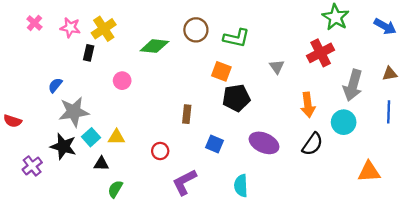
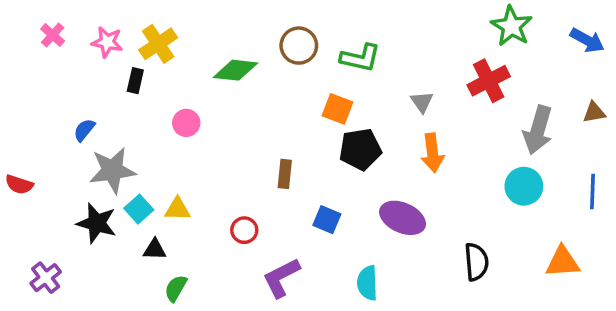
orange arrow: (308, 105) -> (432, 153), moved
blue line: (389, 112) -> (592, 191), moved
black semicircle: (312, 144) -> (476, 262), moved, turned -40
purple cross: (32, 166) -> (46, 278), moved

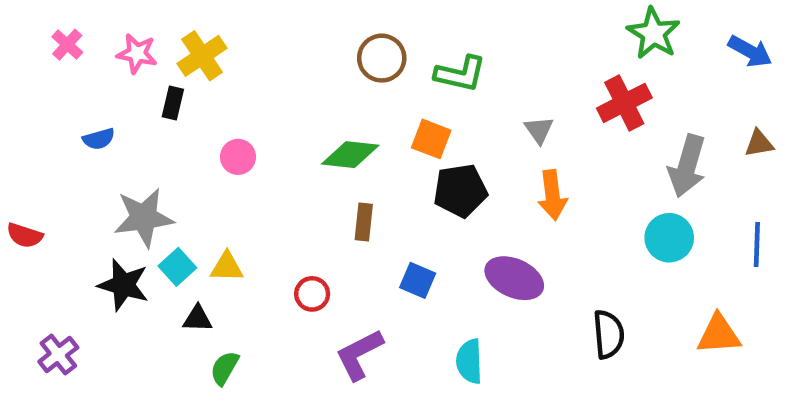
green diamond: (235, 70) -> (350, 155), moved
blue semicircle: (84, 130) -> (99, 139), moved, turned -145

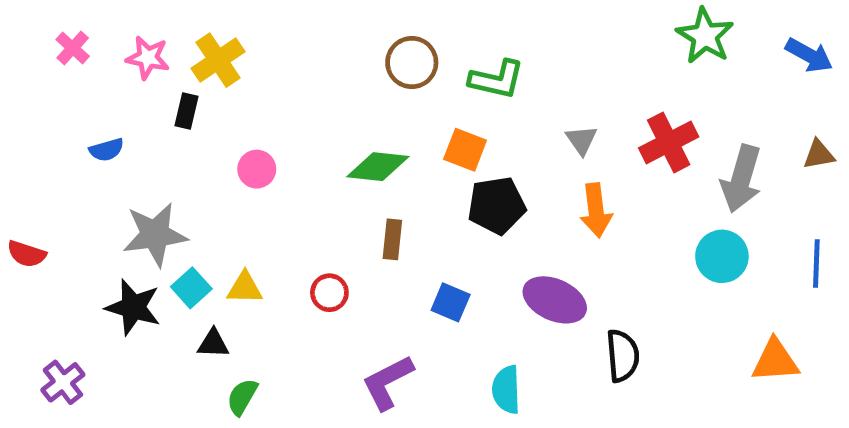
red cross: (624, 103) -> (669, 142), moved
red circle: (312, 294) -> (329, 293), moved
black semicircle: (609, 334) -> (623, 356), moved

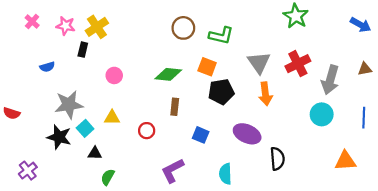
green star: (705, 36) -> (296, 16), moved
gray triangle: (581, 140) -> (259, 63), size x1.6
yellow triangle: (245, 288) -> (112, 118), moved

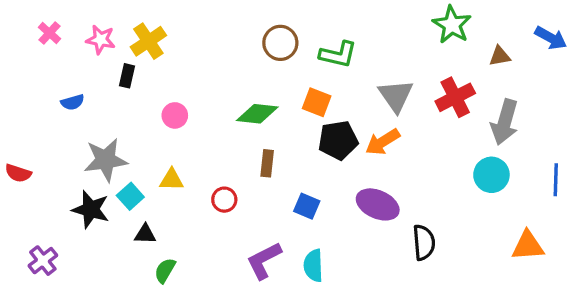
brown triangle: (365, 69) -> (500, 56), moved
orange arrow: (265, 94) -> (383, 142), moved, turned 65
cyan semicircle: (225, 174) -> (313, 266), moved

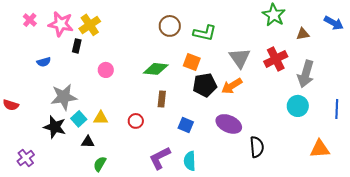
pink star: (101, 40) -> (61, 24), size x1.4
yellow triangle: (172, 180) -> (101, 118), moved

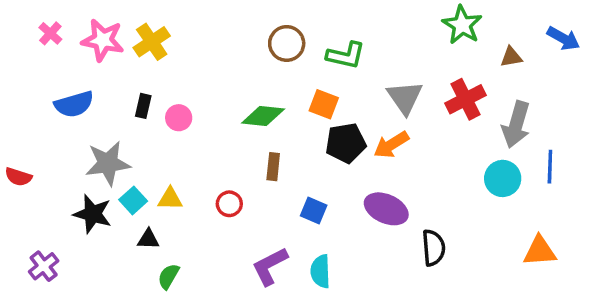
black rectangle: (77, 46) -> (143, 106), moved
blue semicircle: (44, 62) -> (74, 104), size x1.6
blue line: (337, 109) -> (550, 167), moved

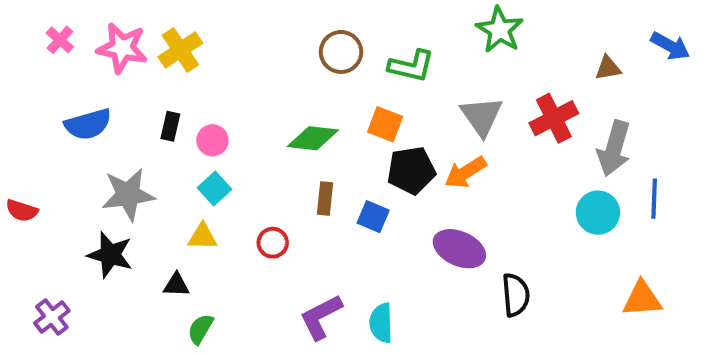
green star: (462, 25) -> (500, 30), moved
cyan square: (133, 200) -> (215, 188), moved
blue square: (314, 211) -> (373, 217), moved

